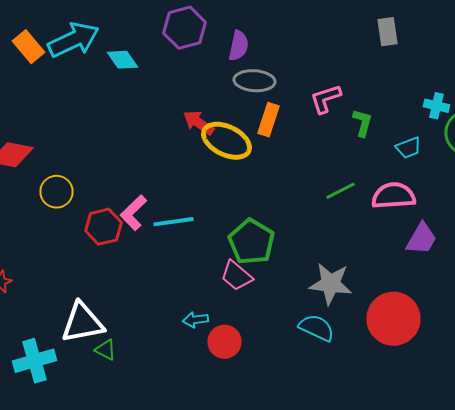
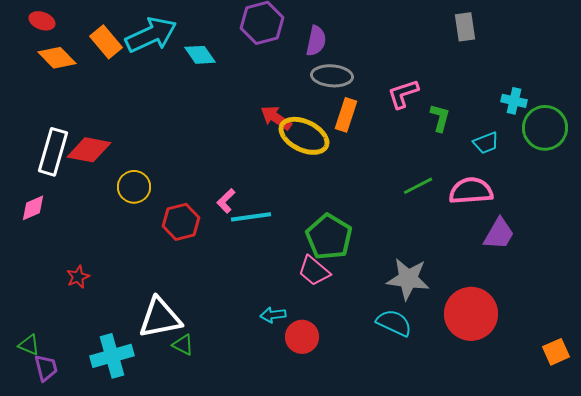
pink L-shape: (134, 213) -> (226, 201), moved, size x0.7

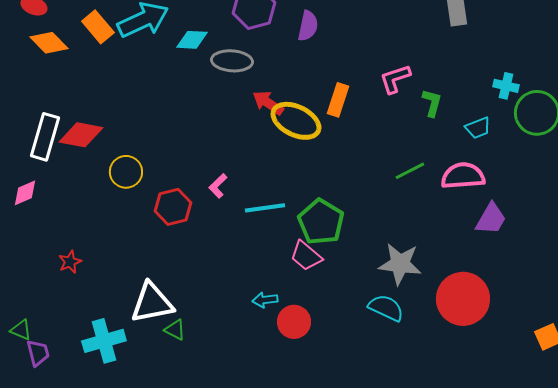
cyan diamond: (200, 55) -> (192, 40), turned -52
gray ellipse: (332, 76) -> (232, 61), moved
cyan line: (251, 217) -> (265, 208), moved

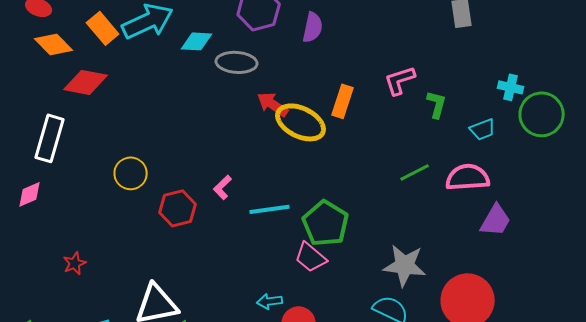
red diamond: (81, 135) -> (86, 82), moved

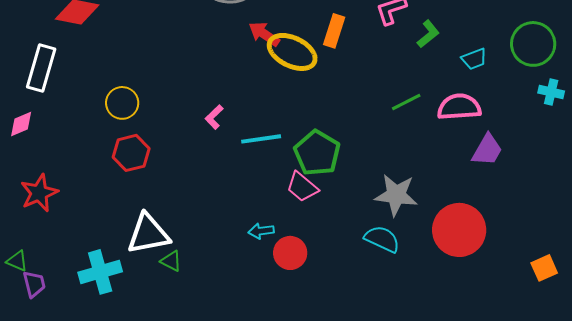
cyan cross: (511, 87) -> (551, 92), moved
green L-shape: (437, 104) -> (428, 34), turned 36
red hexagon: (178, 208) -> (131, 153), moved
red star: (75, 263) -> (39, 193), moved, size x1.6

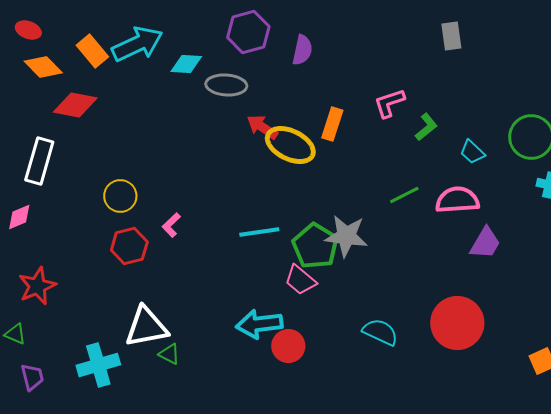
cyan trapezoid: (474, 59) -> (472, 152), turned 64
pink L-shape: (214, 117) -> (171, 225), moved
gray star: (396, 195) -> (346, 236), moved
cyan arrow: (261, 231) -> (259, 324), size x1.8
green triangle: (17, 261) -> (15, 334), moved

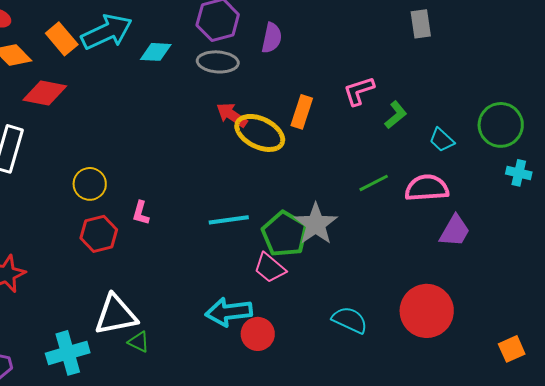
gray ellipse: (226, 85) -> (218, 62), moved
pink L-shape: (171, 225) -> (141, 213), turned -30
gray star: (346, 236) -> (316, 224), turned 30

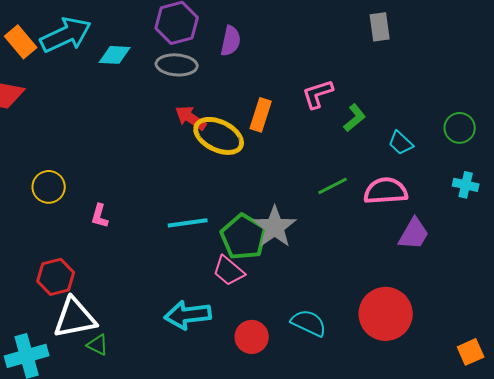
green circle: (501, 125) -> (460, 128), size x0.7
cyan cross: (519, 173) -> (466, 185), moved
red hexagon: (99, 234) -> (56, 277), moved
red circle: (258, 334) -> (252, 337), moved

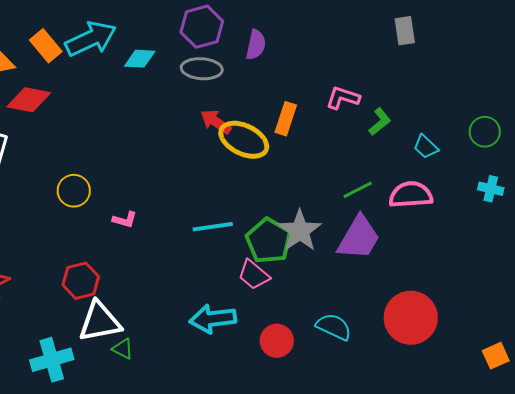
pink L-shape: (318, 94) -> (343, 98), turned 36
pink L-shape: (100, 216) -> (125, 220), turned -90
purple trapezoid: (414, 234) -> (359, 238), moved, size x1.4

